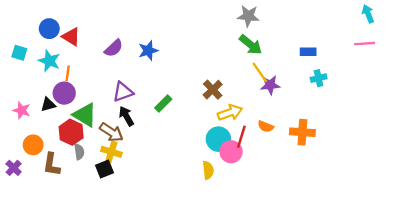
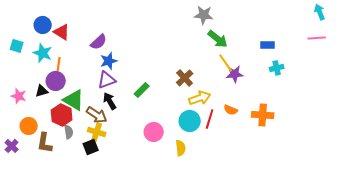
gray star: (248, 16) -> (204, 15), moved
blue star: (148, 51) -> (109, 61), moved
pink circle: (231, 152) -> (154, 132), moved

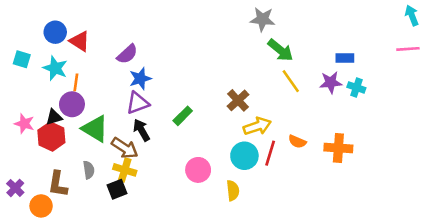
cyan cross: (277, 68) -> (356, 88), turned 32
purple star: (235, 74) -> (331, 82), moved
red hexagon: (62, 115) -> (51, 136), moved
orange circle: (29, 126) -> (41, 206), moved

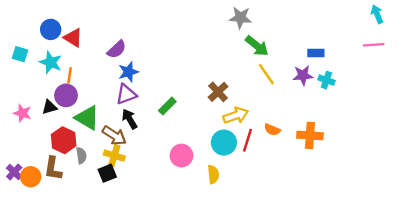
red hexagon: (51, 136) -> (64, 140), moved
orange circle: (41, 206) -> (31, 177), moved

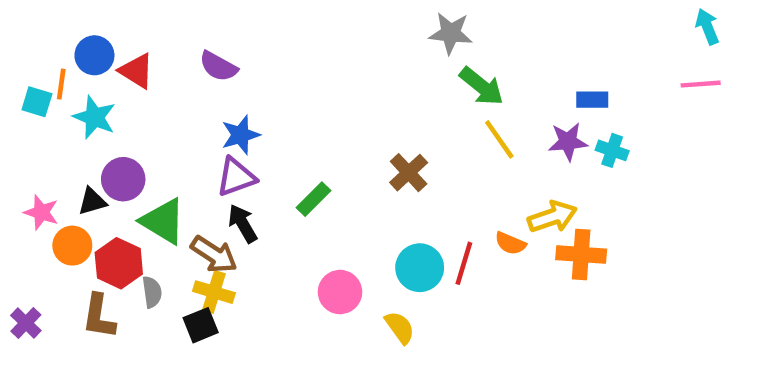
purple semicircle: (117, 49) -> (218, 66), moved, turned 72
orange line: (70, 75) -> (61, 84), moved
yellow arrow: (236, 115) -> (552, 217), moved
yellow semicircle: (213, 174) -> (400, 327), turned -30
orange circle: (31, 177) -> (72, 246), moved

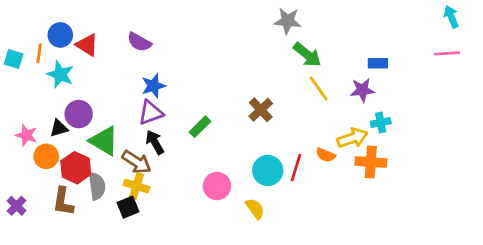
cyan square: (37, 102) -> (14, 59), moved
cyan cross: (612, 150) -> (381, 122), moved, turned -30
gray semicircle: (152, 292) -> (97, 186), size x1.4

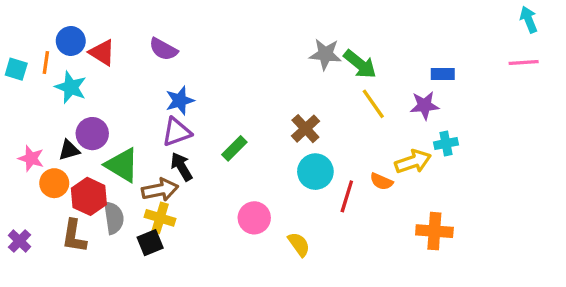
gray star: (288, 21) -> (325, 54), moved
brown arrow: (136, 162) -> (160, 190), turned -44
orange cross: (371, 162) -> (434, 231), moved
cyan circle: (268, 170) -> (315, 172), moved

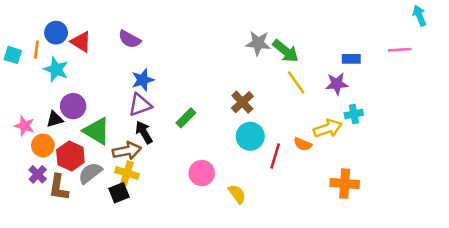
pink line: (524, 62) -> (400, 50), moved
gray semicircle: (114, 218) -> (90, 173), turned -120
purple cross: (19, 241) -> (38, 174), moved

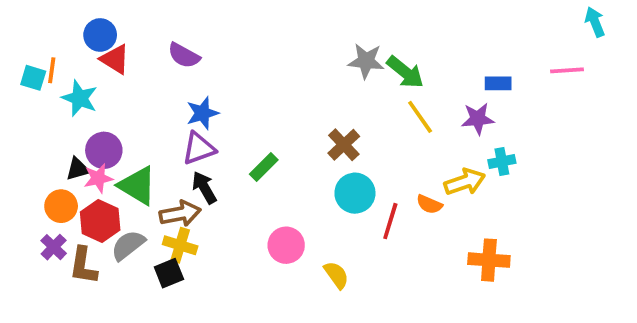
blue circle: (56, 33) -> (100, 35), moved
cyan square: (13, 55) -> (33, 78), moved
pink star: (25, 126) -> (98, 178), moved, turned -30

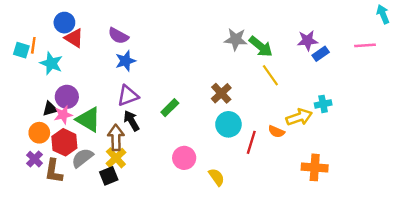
blue rectangle: (498, 83) -> (321, 54), turned -35
blue star: (202, 113) -> (125, 61), moved
purple star: (478, 119) -> (307, 41), moved
brown arrow: (180, 214) -> (116, 138), turned -80
yellow cross: (180, 245) -> (116, 158), turned 30

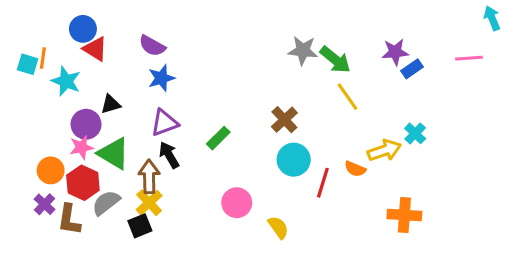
cyan cross: (323, 104) -> (415, 133), turned -35
black triangle: (50, 109) -> (111, 104), moved

